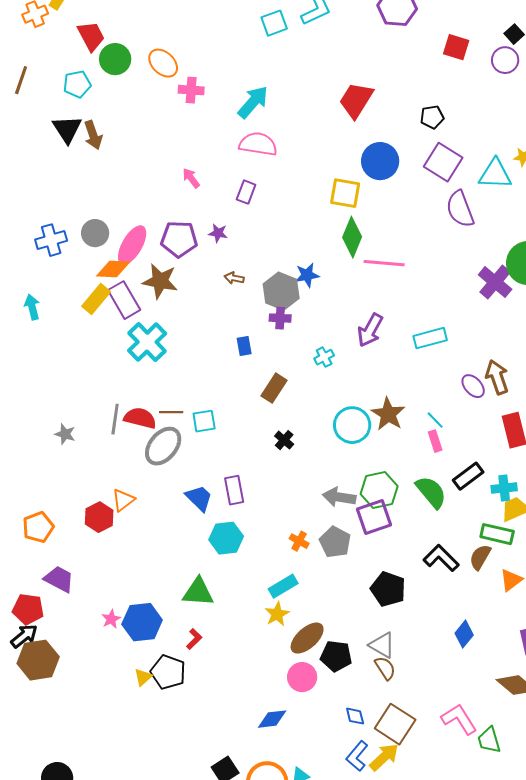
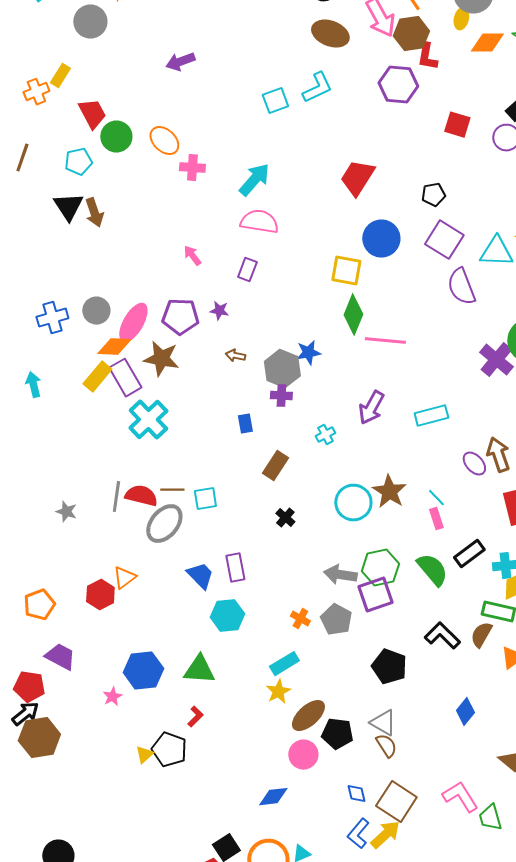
blue hexagon: (142, 622) -> (143, 671), moved

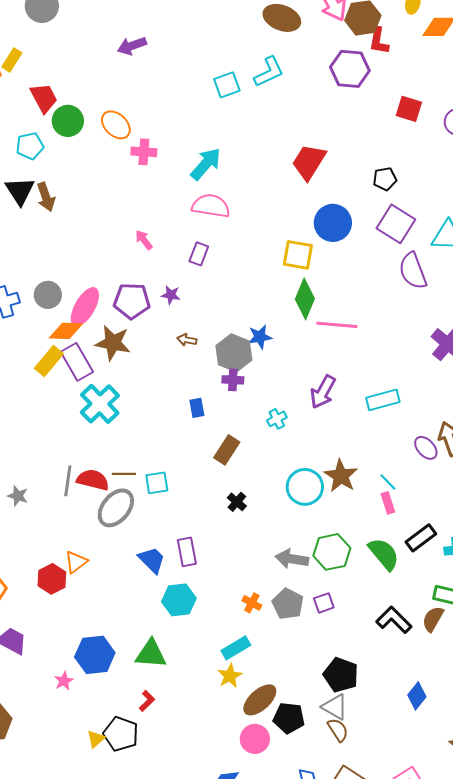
purple square: (375, 595) -> (324, 603), moved, size x0.6
black pentagon: (389, 667) -> (341, 675), moved

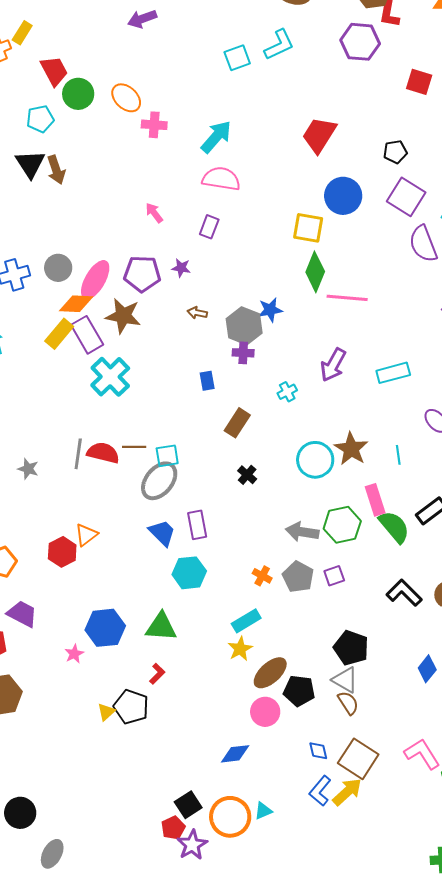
cyan line: (388, 482) -> (398, 455), turned 36
pink rectangle: (388, 503) -> (375, 500), moved, size x1.4
gray ellipse: (116, 508) -> (159, 481), moved

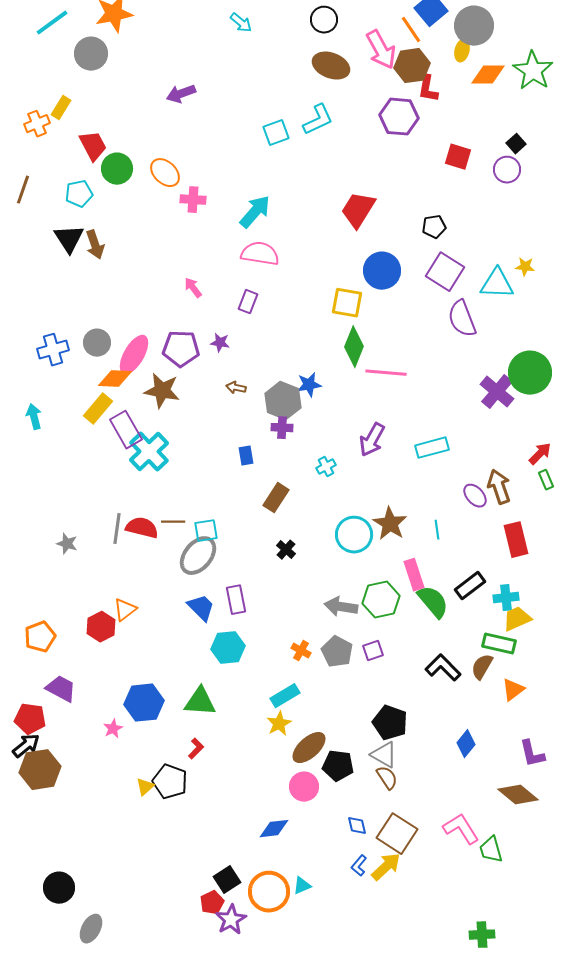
purple rectangle: (87, 335) -> (126, 430), moved
blue L-shape: (320, 791) -> (359, 866), size x0.7

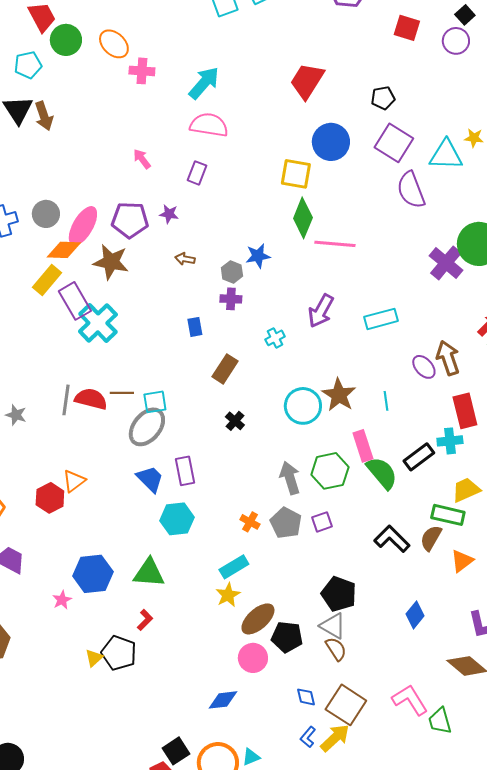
gray hexagon: (283, 401) -> (232, 272), size x0.6
cyan cross: (506, 598) -> (450, 441), moved
gray arrow: (341, 607) -> (290, 478), turned 64

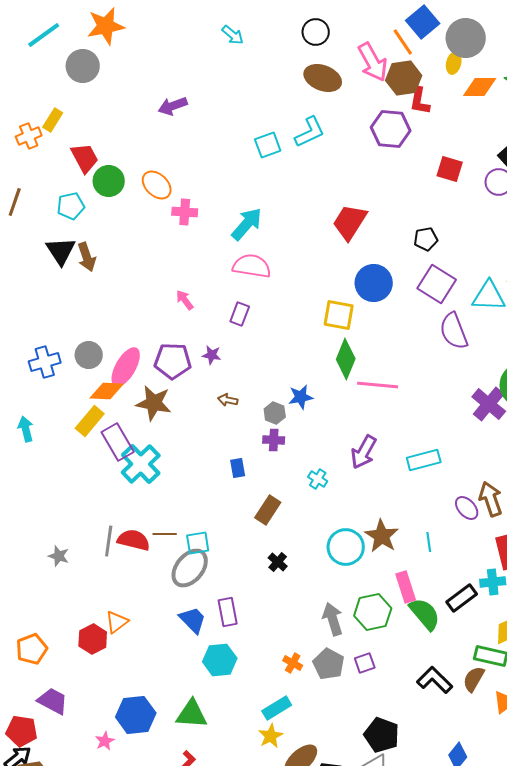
cyan cross: (275, 338) -> (318, 479), turned -30

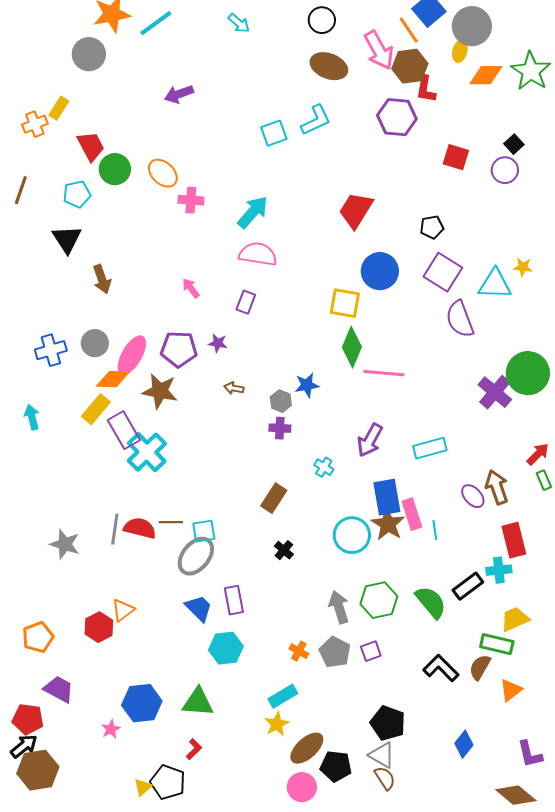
cyan line: (44, 35) -> (156, 23), moved
brown arrow: (87, 257) -> (102, 279), moved
blue rectangle: (238, 468) -> (387, 497), moved, size x1.8
gray star: (59, 556) -> (65, 544), size x1.4
pink rectangle: (406, 587) -> (412, 514), moved

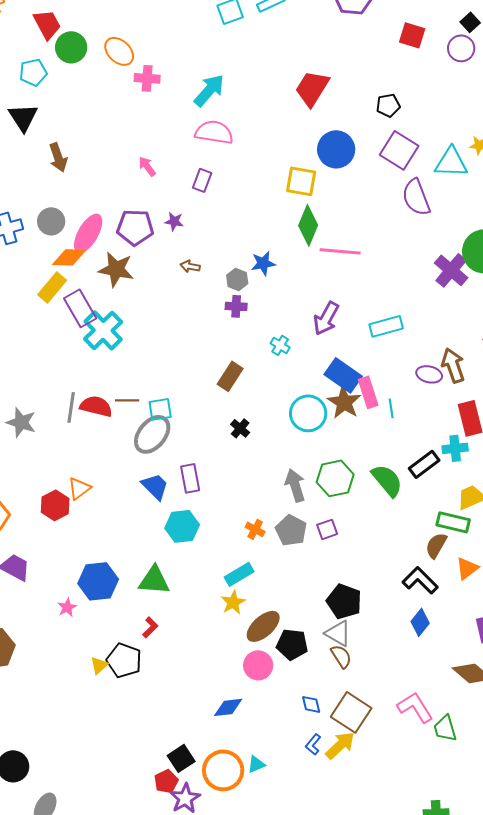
purple ellipse: (473, 496) -> (429, 374), turned -35
blue rectangle: (387, 497) -> (343, 375), turned -45
black L-shape: (441, 668) -> (420, 580), moved

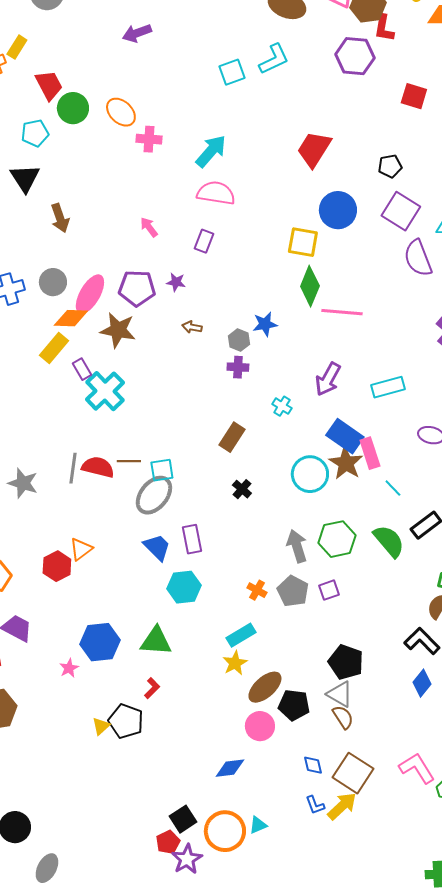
purple rectangle: (80, 308) -> (82, 369), size x0.6
cyan line: (391, 408) -> (393, 488), moved, turned -36
blue L-shape: (313, 744) -> (315, 805), turned -60

